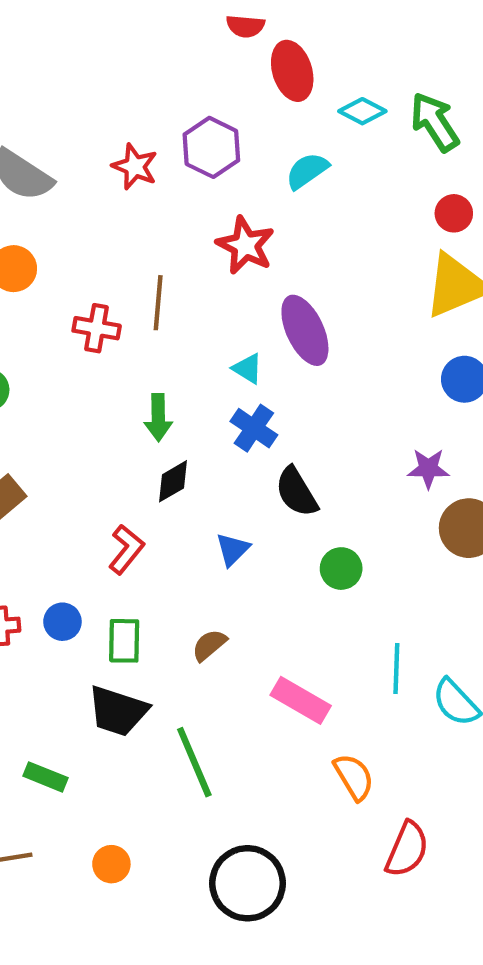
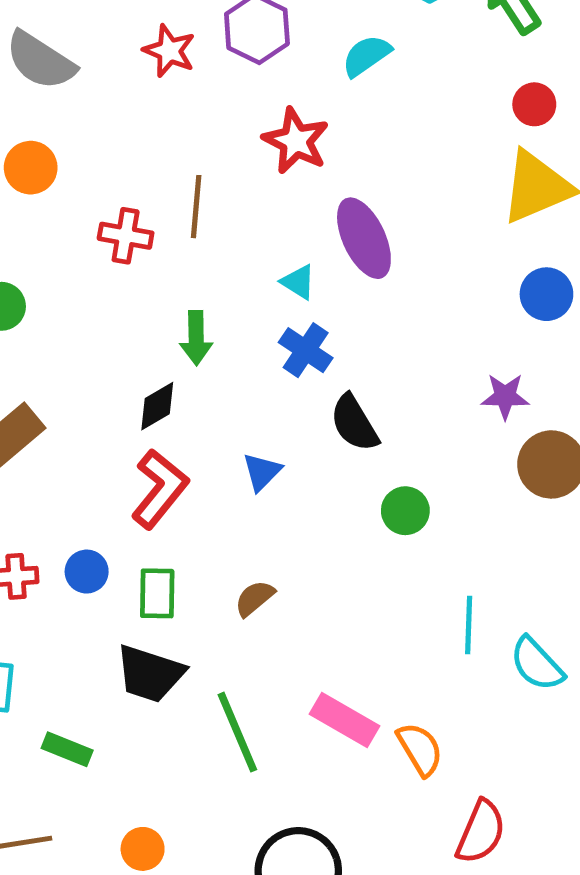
black diamond: (173, 481) -> (157, 406), moved
red L-shape: (126, 549) -> (160, 489), size x1.4
blue triangle: (233, 549) -> (262, 472), moved
pink rectangle: (301, 700) -> (345, 720), moved

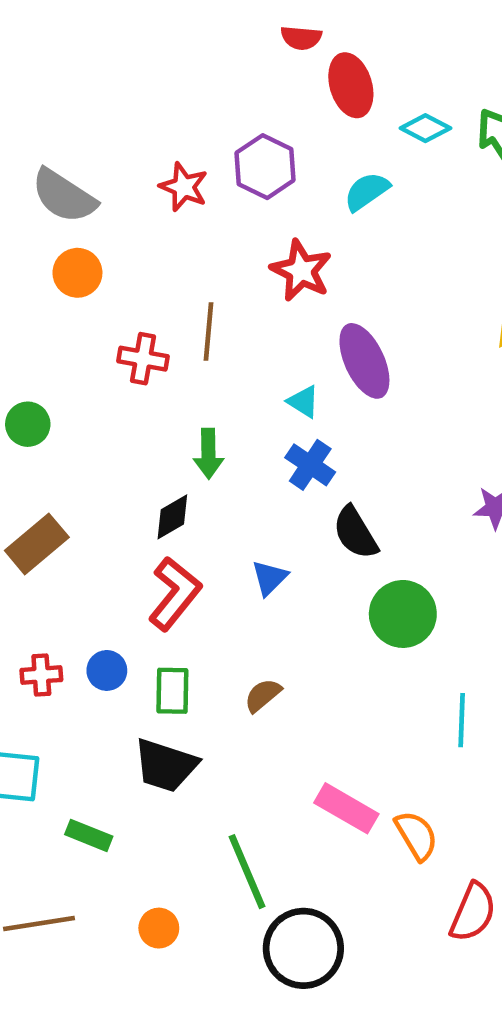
orange circle: (31, 168) -> (77, 273), moved
green circle: (405, 511) -> (403, 614), size x1.5
green line: (237, 732) -> (247, 872), moved

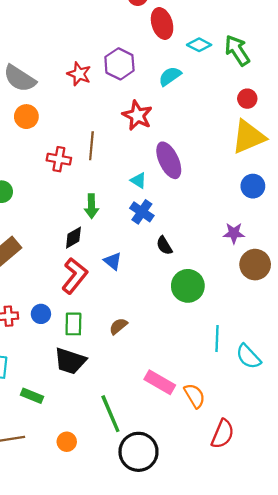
black semicircle: (355, 533) -> (164, 246), size x0.7
blue triangle: (270, 578) -> (113, 261), moved, turned -36

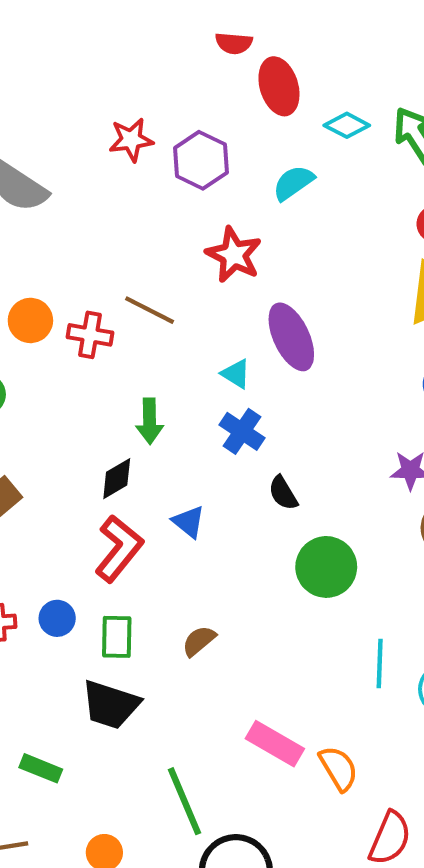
red star: (79, 74) -> (131, 140), moved, turned -30
orange circle: (26, 117) -> (30, 320), moved
brown line: (91, 146) -> (150, 310), turned -68

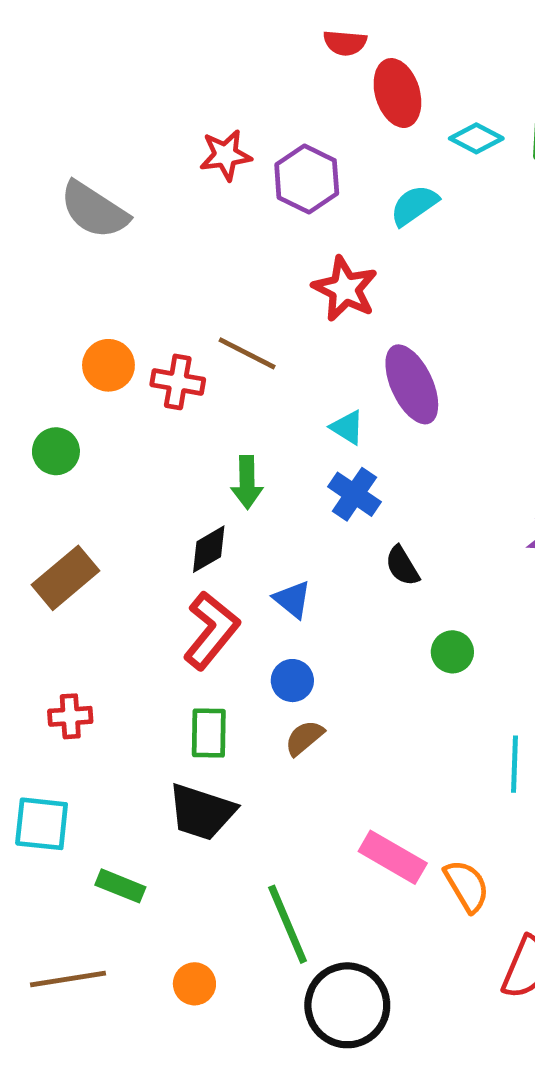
green circle: (326, 567) -> (452, 652), size x0.6
blue circle: (57, 618) -> (292, 681), moved

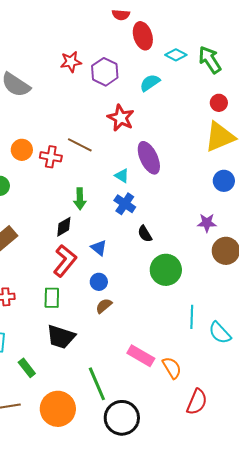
green circle: (452, 652) -> (166, 270), size x1.8
green rectangle: (209, 733) -> (52, 298), moved
green rectangle: (120, 886) -> (27, 368), turned 30
orange circle: (194, 984) -> (58, 409), size x2.0

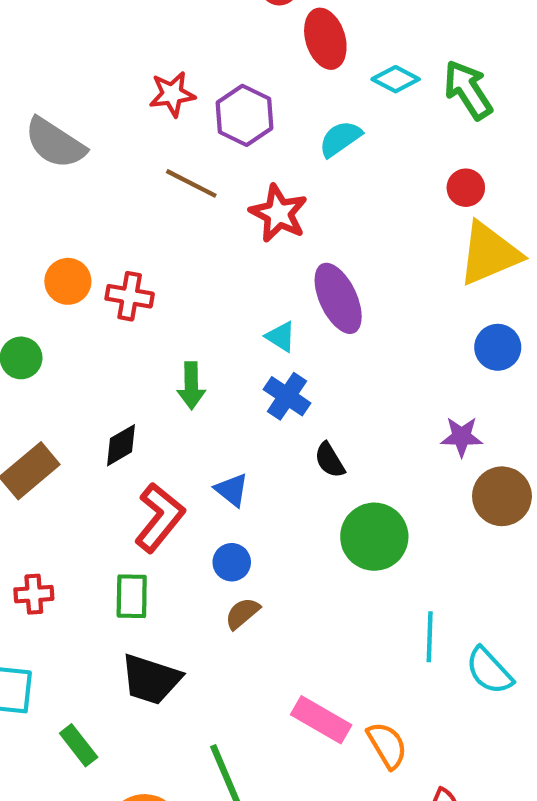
red circle: (219, 103) -> (466, 188), moved
brown line: (80, 145) -> (191, 183), moved
black diamond: (64, 227) -> (121, 445), moved

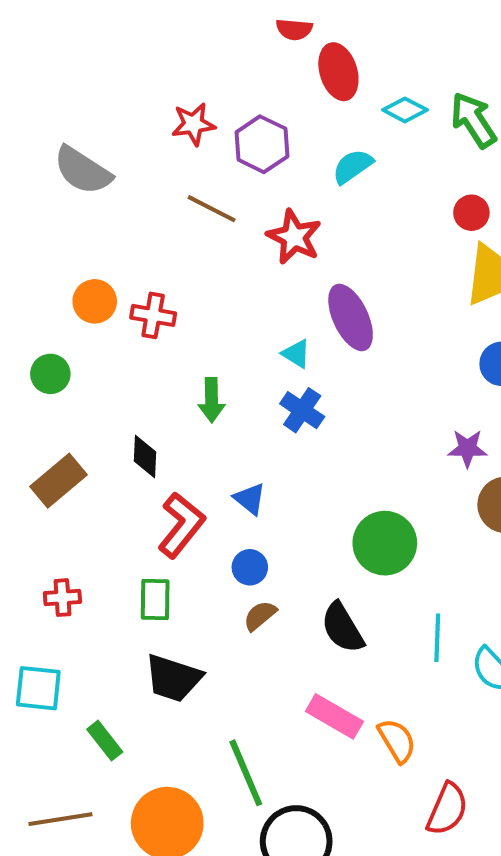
black diamond: (121, 445) -> (145, 456), turned -57
black semicircle: (330, 460) -> (342, 628), moved, size x1.5

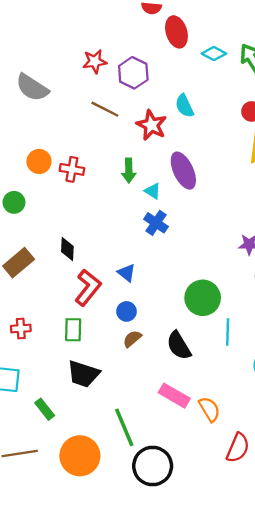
cyan semicircle: (353, 166) -> (184, 106), moved, turned -80
green arrow: (212, 400) -> (129, 171), moved
cyan line: (437, 638) -> (228, 332), moved

